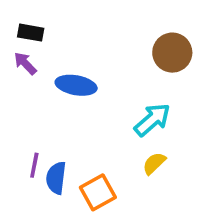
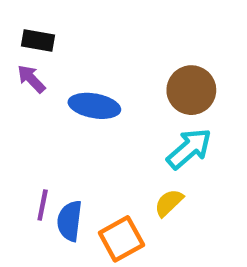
brown circle: (172, 53) -> (191, 90), moved
yellow semicircle: (154, 163) -> (169, 203), moved

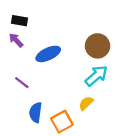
blue ellipse: (94, 106) -> (48, 54), turned -35
purple line: (43, 205) -> (22, 83), moved, turned -63

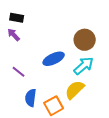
blue ellipse: (48, 54) -> (54, 59), moved
yellow semicircle: (86, 103) -> (75, 90), size x1.5

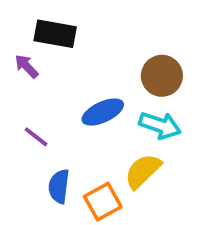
black rectangle: (17, 18) -> (55, 34), moved, size x1.5
cyan arrow: (84, 66) -> (160, 125), turned 60

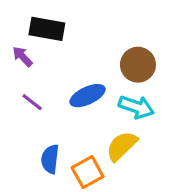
purple line: (36, 137) -> (32, 102), moved

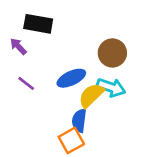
yellow semicircle: (122, 146) -> (91, 95), moved
blue semicircle: (50, 159) -> (79, 121), moved

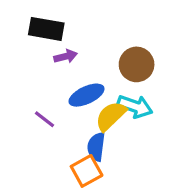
purple arrow: (18, 46) -> (66, 56), moved, turned 120
purple line: (26, 83) -> (45, 119), moved

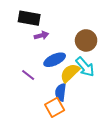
cyan arrow: (135, 106) -> (85, 67), turned 30

